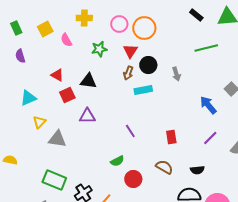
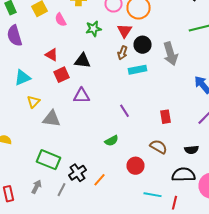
purple semicircle: (20, 56) -> (14, 36), size x1.5
gray arrow: (176, 74) -> (170, 54), size x1.6
red circle: (133, 179) -> (136, 166), moved

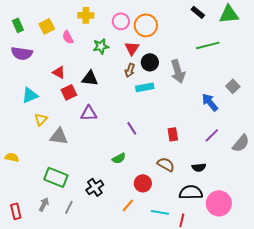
purple semicircle: (14, 36) -> (22, 53), turned -65
black cross: (78, 173) -> (95, 187), moved
orange line: (100, 180) -> (128, 205), moved

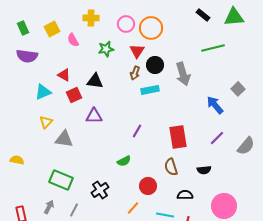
cyan triangle: (30, 95) -> (43, 92), moved
purple line: (132, 128) -> (137, 131), turned 64
red rectangle: (173, 134) -> (178, 137), size x1.6
brown semicircle: (166, 164) -> (171, 167), turned -138
black semicircle: (191, 192) -> (185, 195), moved, size x0.7

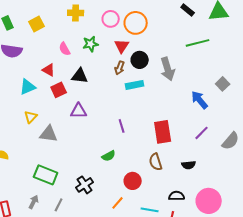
pink semicircle: (73, 40) -> (65, 49), moved
purple line: (137, 131) -> (122, 126), turned -48
black semicircle: (185, 195) -> (177, 196), moved

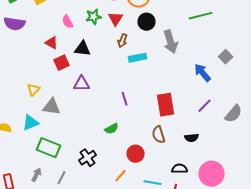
red triangle: (122, 46) -> (116, 19), moved
black circle: (140, 60) -> (147, 22), moved
cyan triangle: (28, 87) -> (31, 123), moved

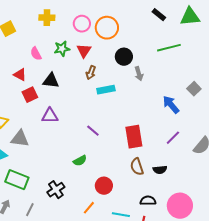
black circle: (147, 22) -> (124, 57), moved
gray arrow: (171, 42) -> (139, 74), size x0.6
purple line: (125, 99) -> (93, 131), turned -32
brown semicircle: (159, 135) -> (137, 167), moved

